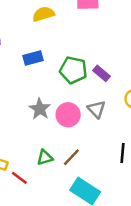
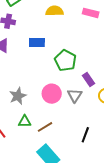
purple rectangle: (101, 73) -> (89, 80), moved
gray star: (40, 109) -> (18, 96), moved

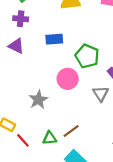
pink circle: (52, 94) -> (68, 79), moved
green triangle: (25, 121) -> (50, 138), moved

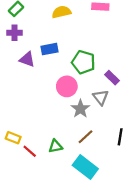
purple triangle: (16, 46) -> (27, 59), moved
gray star: (38, 100) -> (80, 109), moved
brown line: (71, 131) -> (86, 137), moved

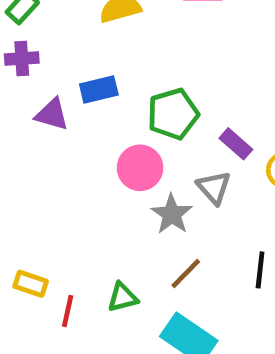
green pentagon: (83, 62) -> (173, 114), turned -30
red line: (30, 151) -> (68, 311), turned 64

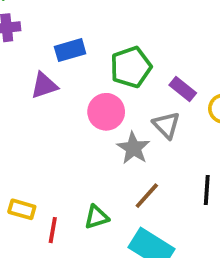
purple triangle: (52, 114) -> (44, 85), moved, turned -32

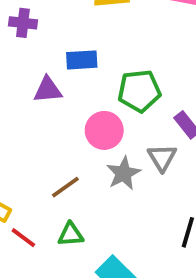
brown line: (147, 196) -> (65, 187), moved
red line: (53, 230) -> (23, 238), turned -76

